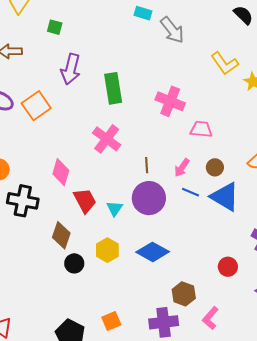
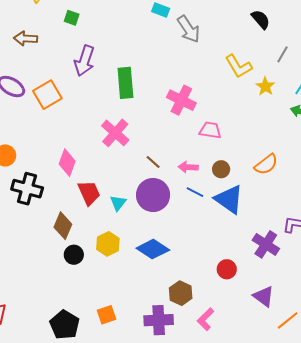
brown line: (147, 165) -> (153, 162), turned -49
pink arrow: (182, 168) -> (188, 167), turned 54

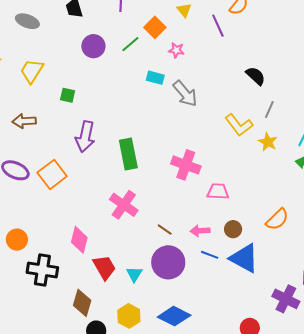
gray line: (282, 54) -> (269, 110), moved

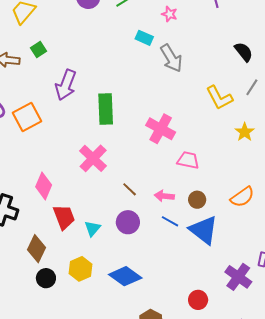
green square: (68, 95) -> (39, 49), moved, turned 35
yellow star: (268, 142) -> (245, 132), moved
purple circle: (168, 262) -> (128, 222), size x0.7

